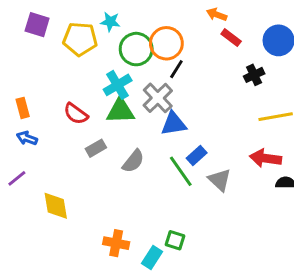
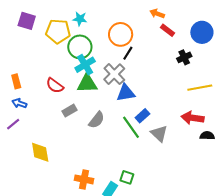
green circle: (136, 49) -> (80, 47), moved
purple line: (17, 178) -> (13, 124), moved

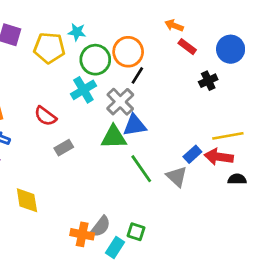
green circle: (80, 47) -> (95, 60), moved
green triangle: (87, 83) -> (114, 137), moved
yellow line: (200, 88) -> (228, 136), moved
blue rectangle: (142, 116) -> (192, 154), moved
gray semicircle: (97, 120) -> (101, 226), moved

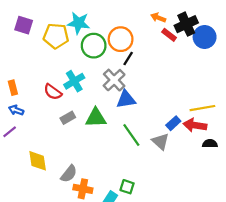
cyan star: (77, 32) -> (79, 23), size x1.5
black cross: (208, 81) -> (186, 24), moved, size x1.5
cyan cross: (83, 90) -> (74, 81), moved
green triangle: (114, 137) -> (96, 118), moved
gray semicircle: (101, 226) -> (69, 174), moved

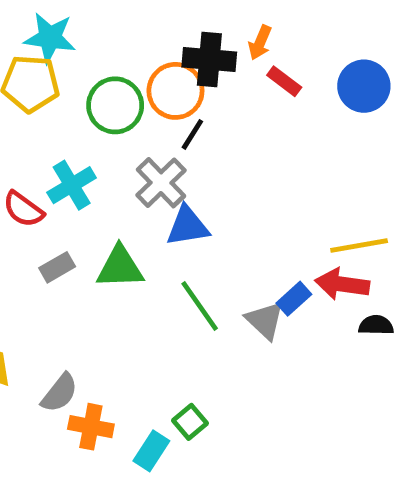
orange arrow: (158, 18) -> (260, 43), turned -88
cyan star: (79, 23) -> (50, 38), moved
black cross: (186, 24) -> (209, 60), moved, turned 30
blue rectangle: (173, 123) -> (294, 299), moved
green square: (127, 187) -> (190, 422), turned 32

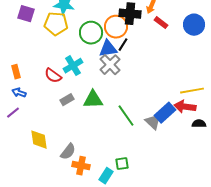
blue triangle: (188, 226) -> (108, 49), moved
blue rectangle: (294, 299) -> (165, 113), size x1.5
green square: (190, 422) -> (122, 164), turned 32

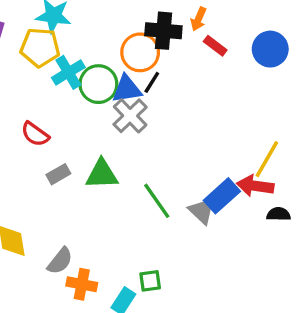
green circle: (91, 33) -> (98, 84), moved
cyan cross: (73, 66) -> (68, 72), moved
yellow line: (192, 91) -> (267, 159), turned -50

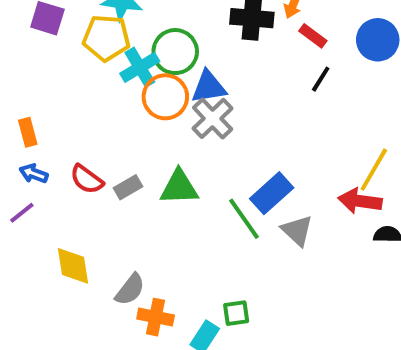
orange circle: (140, 52) -> (165, 97), moved
black line: (152, 82) -> (321, 79), moved
green circle: (98, 84) -> (175, 52), moved
red semicircle: (35, 134) -> (87, 179), moved
blue rectangle: (222, 196) -> (272, 193), moved

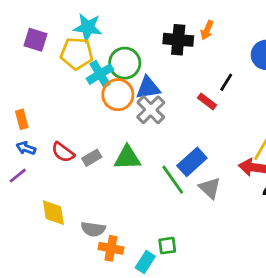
red rectangle: (313, 36) -> (207, 102), moved
gray semicircle: (130, 289) -> (93, 229), turned 60

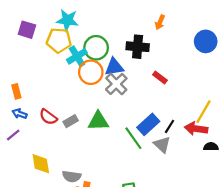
black cross: (178, 40) -> (138, 47), moved
black line: (226, 82) -> (169, 126), moved

